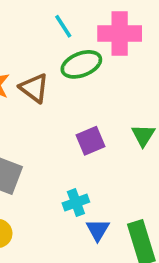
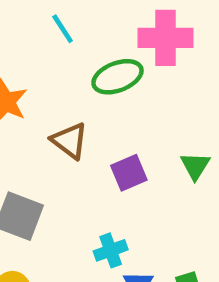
cyan line: (63, 26) -> (63, 29), moved
brown triangle: (34, 88) -> (69, 141), moved

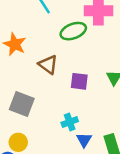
purple square: (129, 173) -> (79, 81), turned 30

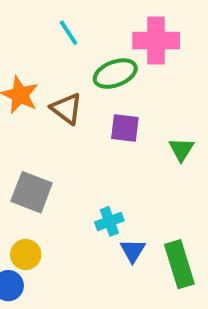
brown triangle: (48, 65) -> (67, 109), moved
purple square: (79, 81) -> (125, 128), moved

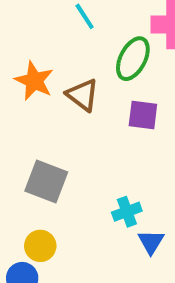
green ellipse: (115, 74) -> (133, 59), turned -42

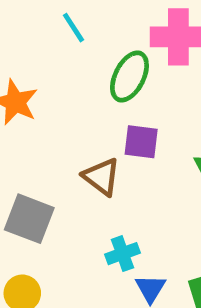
brown triangle: (83, 95) -> (102, 177), moved

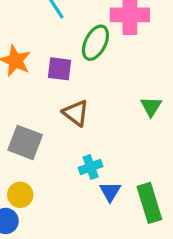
purple square: (141, 142) -> (59, 69), moved

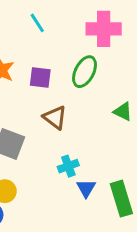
green ellipse: (95, 43) -> (85, 72), moved
green triangle: (151, 106) -> (123, 111), turned -36

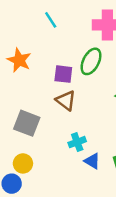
purple square: (40, 78) -> (63, 74), moved
blue triangle: (86, 188) -> (92, 161), turned -30

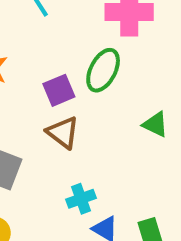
purple square: (63, 74) -> (59, 90), turned -30

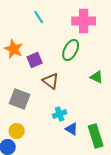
purple square: (59, 90) -> (35, 60), moved

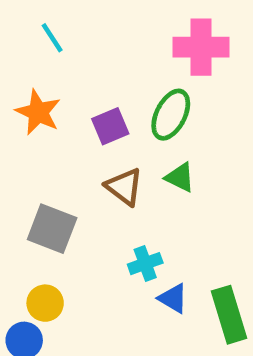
cyan line: (39, 17) -> (52, 38), moved
purple square: (35, 60) -> (110, 126), moved
green triangle: (97, 77) -> (180, 177), moved

